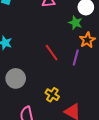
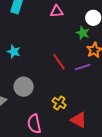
purple line: (76, 58) -> (83, 67), turned 56

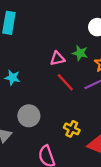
pink triangle: (57, 11) -> (57, 59), moved
green star: (83, 33) -> (80, 53), moved

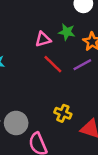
gray circle: (29, 116) -> (16, 123), moved

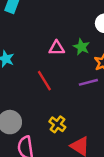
red line: (53, 64) -> (44, 81), moved

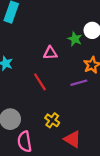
green star: (81, 47) -> (75, 39), moved

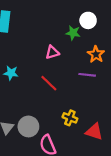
purple line: (79, 83) -> (87, 75), turned 35

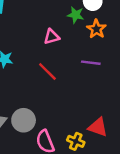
orange star: (96, 54) -> (96, 29), moved
yellow cross: (70, 118) -> (76, 141), moved

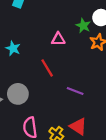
purple line: (91, 63) -> (75, 91), moved
gray circle: (24, 120) -> (18, 94), moved

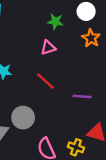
green star: (83, 26) -> (55, 22), moved

